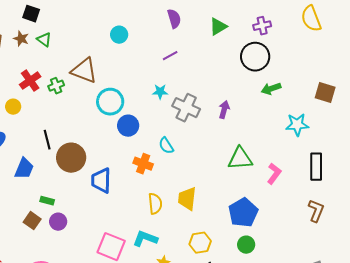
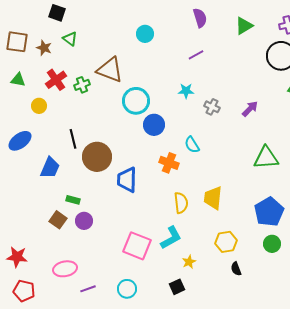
brown star: (21, 39) -> (44, 48), moved
gray cross: (186, 108) -> (212, 107), size x0.6
purple arrow: (224, 110) -> (250, 109), turned 30
cyan L-shape: (145, 239) -> (171, 238), turned 130

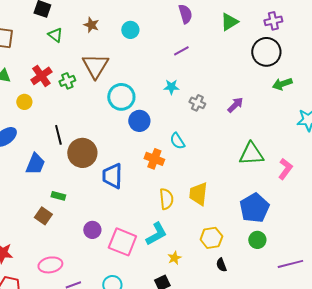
brown star: (44, 48) -> (91, 25), moved
brown triangle: (110, 70) -> (95, 66), turned 40
purple circle: (84, 221) -> (92, 230), moved

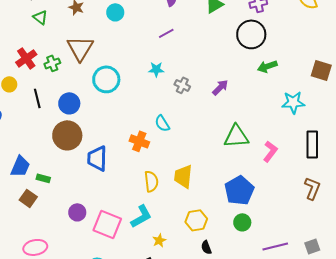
blue circle: (139, 121) -> (69, 103), moved
black line: (58, 135) -> (37, 98), moved
blue trapezoid: (35, 164) -> (20, 166), moved

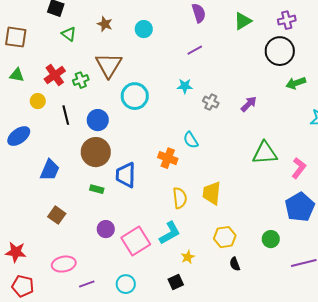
blue trapezoid: (20, 166) -> (50, 170), moved
green rectangle: (43, 178) -> (97, 189), moved
blue pentagon: (239, 190) -> (300, 207), moved
pink square: (107, 224) -> (136, 241), turned 36

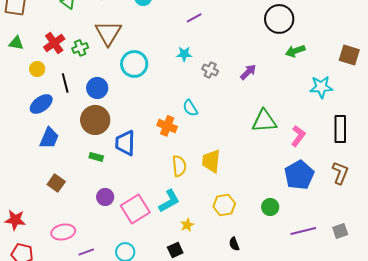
blue ellipse: (19, 136) -> (41, 104), moved
black semicircle: (235, 264) -> (234, 244), moved

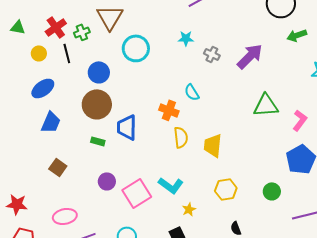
purple arrow: (248, 72) -> (250, 56), size x1.6
black line: (65, 83) -> (67, 53), moved
yellow semicircle: (179, 166) -> (181, 137), moved
cyan L-shape: (169, 201) -> (171, 185), turned 65

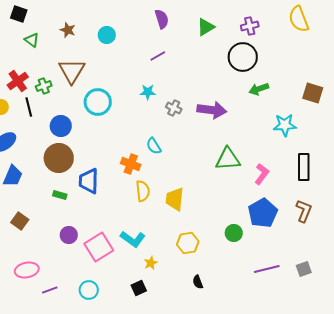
purple arrow: (250, 56) -> (212, 110), turned 52
green circle: (272, 191) -> (234, 233), moved

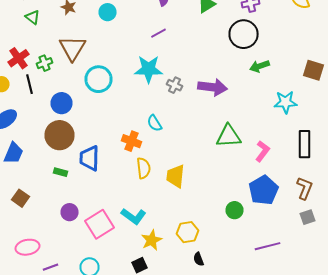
cyan star: (148, 92) -> (148, 69), size x1.8
yellow hexagon: (188, 243) -> (188, 232), moved
yellow star: (151, 263) -> (152, 240), size x1.5
gray square: (304, 269) -> (308, 217), moved

